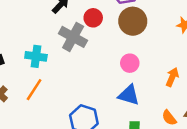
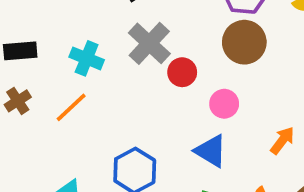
red circle: (93, 18) -> (182, 72), moved

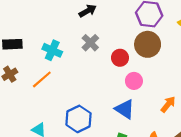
gray cross: (149, 43) -> (90, 43), size x0.7
red circle: (182, 72) -> (120, 58), moved

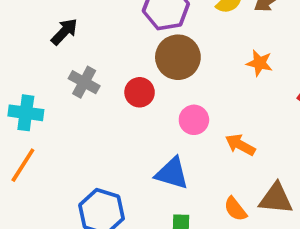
pink circle: (134, 81) -> (194, 120), moved
orange arrow: (168, 104) -> (240, 145), turned -84

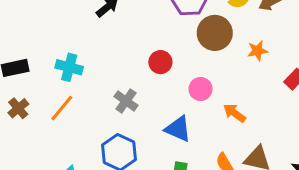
brown circle: (178, 57) -> (215, 33), moved
orange star: (259, 63) -> (257, 51), turned -30
gray cross: (84, 82) -> (126, 101), moved

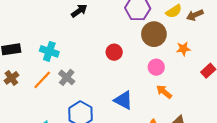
pink circle: (201, 89) -> (156, 67), moved
gray cross: (126, 101) -> (67, 77), moved

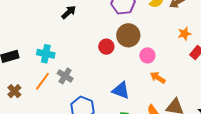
brown circle: (154, 34) -> (128, 35), moved
orange star: (183, 49) -> (184, 34), moved
brown cross: (11, 78) -> (14, 91), moved

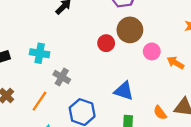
orange arrow: (158, 78) -> (176, 63), moved
orange line: (43, 81) -> (39, 101), moved

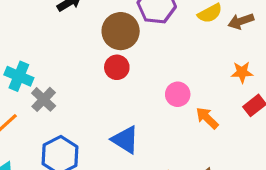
brown circle: (130, 30) -> (121, 31), moved
cyan cross: (40, 53) -> (19, 76), moved

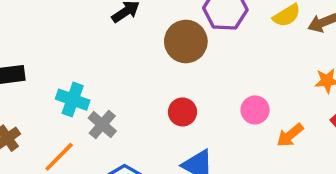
red circle: (117, 67) -> (183, 112), moved
orange arrow: (207, 118) -> (290, 135), turned -80

